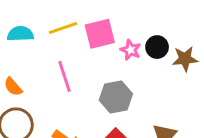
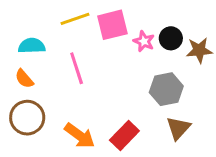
cyan semicircle: (20, 34) -> (32, 46), moved
gray hexagon: (116, 97) -> (166, 89), moved

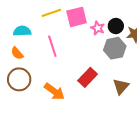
gray hexagon: (166, 89) -> (115, 48), moved
red rectangle: (124, 136) -> (88, 77), moved

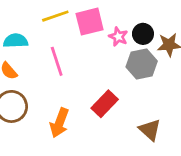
brown triangle: (121, 86) -> (150, 130), moved, turned -30
orange arrow: (54, 91) -> (59, 123), turned 75

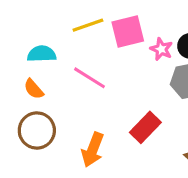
pink line: (57, 61) -> (89, 78), turned -40

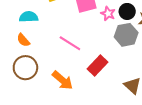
pink line: (89, 78) -> (70, 43), moved
orange arrow: (93, 150) -> (63, 80), turned -70

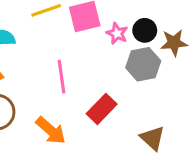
pink line: (70, 43) -> (62, 77), turned 50

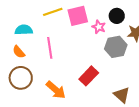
black circle: (145, 30) -> (117, 16), moved
pink line: (62, 77) -> (50, 48), moved

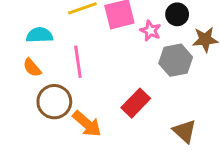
brown circle: (21, 78) -> (54, 102), moved

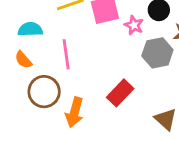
orange arrow: (87, 124) -> (74, 112), turned 64

